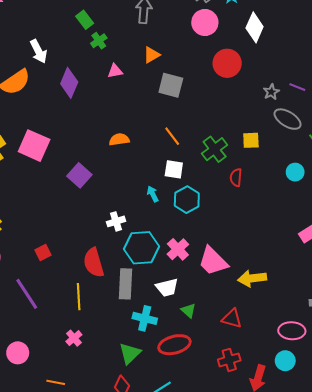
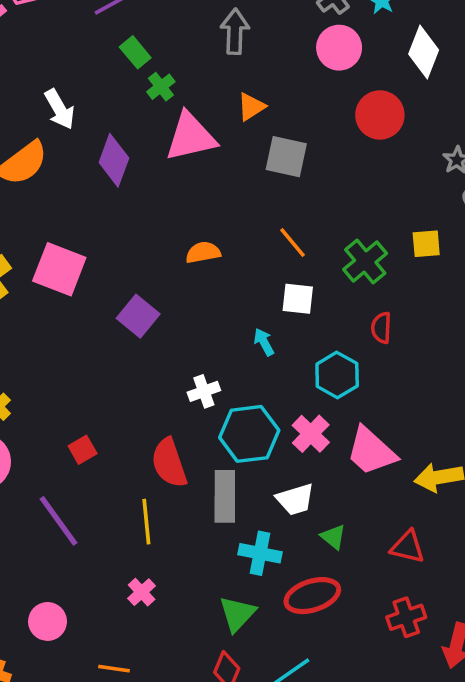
pink triangle: (115, 71) -> (191, 137), size x2.0
red semicircle: (236, 177) -> (381, 328), moved
cyan hexagon: (187, 200) -> (337, 375), moved

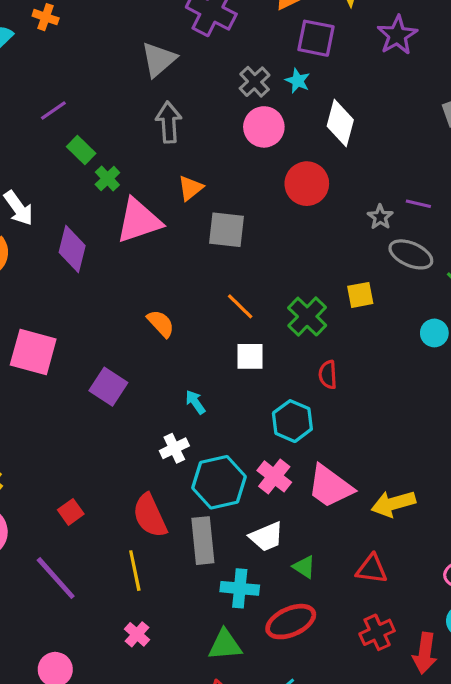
orange semicircle: (203, 252) -> (161, 324), turned 64
cyan arrow: (264, 342) -> (195, 402), moved
green triangle: (237, 614) -> (225, 645), turned 48

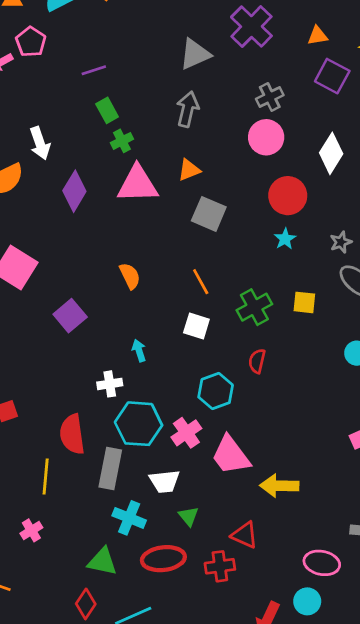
cyan star: (298, 81) -> (285, 239), moved
red cross: (377, 632) -> (220, 566), moved

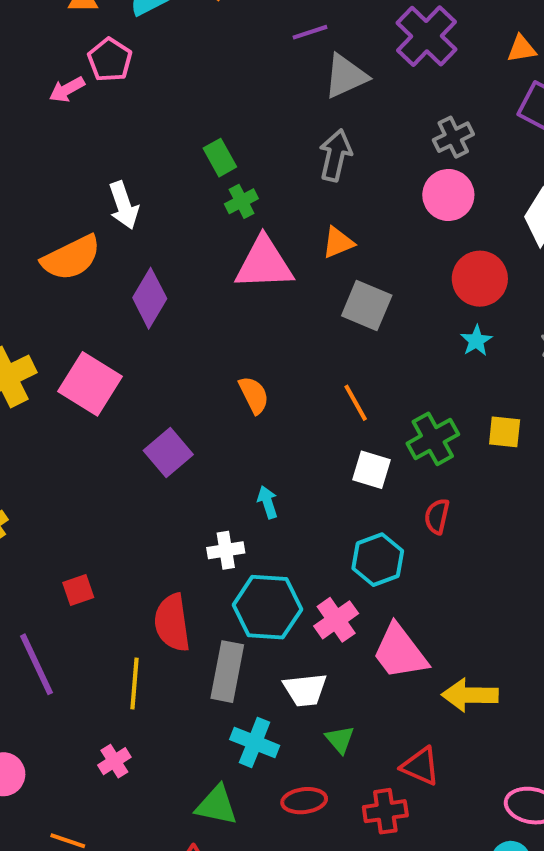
purple line: (94, 70) -> (310, 32), moved
purple diamond: (74, 191) -> (150, 298), moved
white square: (196, 326) -> (371, 470), moved
red ellipse: (163, 559) -> (304, 801), size x0.7

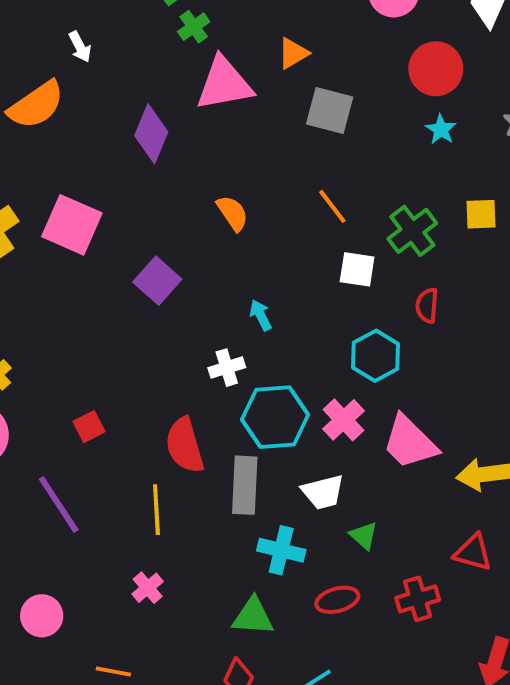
white arrow: (124, 205) -> (80, 47), size x0.7
purple diamond: (150, 298) -> (151, 134), moved
red triangle: (421, 766) -> (473, 553), moved

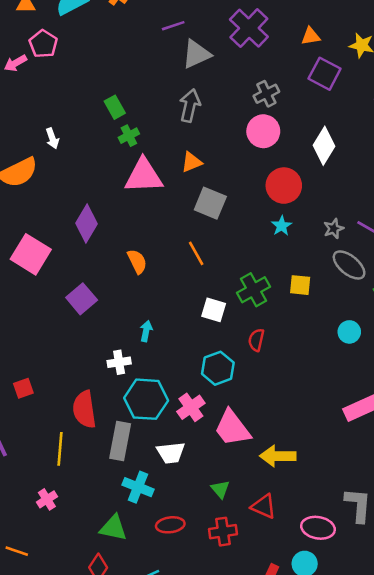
purple diamond: (151, 134) -> (87, 224), moved
orange line: (332, 206) -> (196, 253), moved
cyan arrow: (261, 315) -> (146, 331), turned 30
green triangle: (364, 536) -> (220, 489), moved

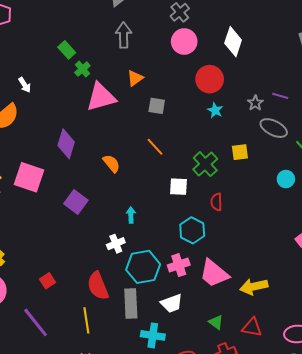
gray square: (210, 203) -> (157, 106), size x0.7
pink cross: (191, 407) -> (179, 265), turned 30

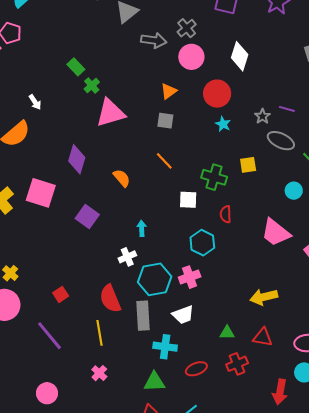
gray arrow: (124, 35) -> (154, 40), moved, turned 100
orange triangle: (135, 78) -> (169, 91), moved
green cross: (205, 164) -> (214, 177), turned -30
pink trapezoid: (214, 273) -> (276, 233), moved
green triangle: (216, 322) -> (227, 333), turned -35

